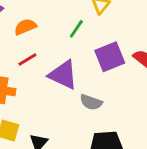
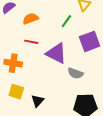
red line: (27, 60) -> (31, 42), turned 40

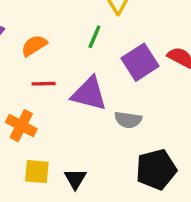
orange cross: (13, 63) -> (21, 126), turned 30

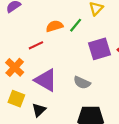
orange semicircle: (34, 46) -> (54, 26), moved
red line: (44, 84) -> (36, 45), turned -40
purple triangle: (89, 94) -> (46, 80), moved

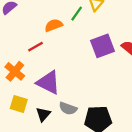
green line: (76, 25) -> (77, 14), moved
gray semicircle: (82, 83) -> (68, 108), moved

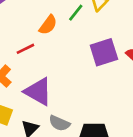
orange semicircle: (54, 25) -> (48, 25), turned 144

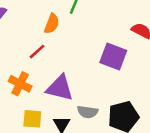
purple square: (104, 52) -> (113, 56), moved, turned -36

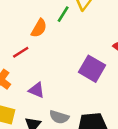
purple triangle: (60, 88) -> (37, 90), size x0.6

